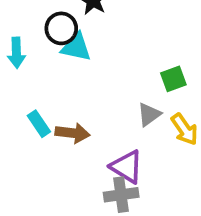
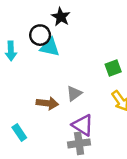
gray triangle: (149, 114) -> (74, 94), moved
cyan rectangle: (39, 124) -> (19, 132), moved

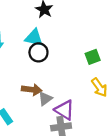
black circle: (40, 35) -> (38, 52), moved
gray triangle: (74, 94) -> (45, 99), moved

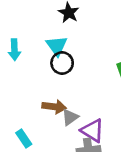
cyan triangle: (34, 38) -> (57, 46), turned 42

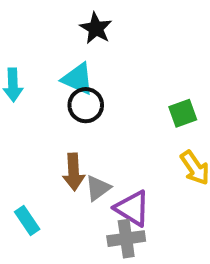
cyan triangle: (57, 46) -> (78, 79), turned -30
brown arrow: (54, 107) -> (74, 172), turned 80

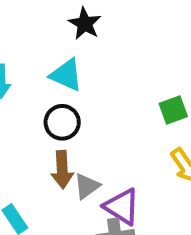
black circle: (86, 105) -> (62, 122), moved

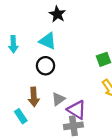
brown arrow: (62, 170) -> (34, 97), moved

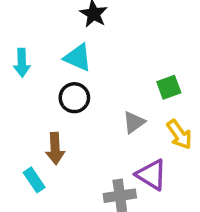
gray triangle: (58, 99) -> (134, 122), moved
purple triangle: (77, 110) -> (151, 175), moved

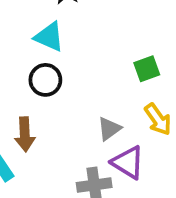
gray triangle: (134, 122) -> (109, 129), moved

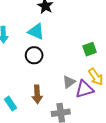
brown arrow: (25, 134) -> (37, 94), moved
purple triangle: (128, 162) -> (84, 89), moved, turned -48

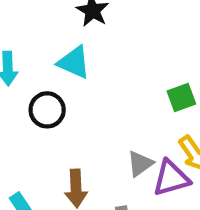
black circle: (34, 55) -> (47, 110), moved

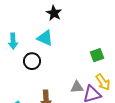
gray triangle: (140, 164) -> (77, 87), turned 32

